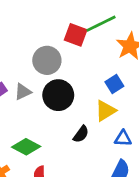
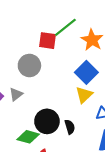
blue square: (114, 84) -> (86, 72), size x1.5
black circle: (58, 95) -> (47, 121), moved
black semicircle: (81, 134) -> (70, 127), moved, turned -40

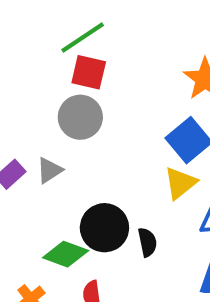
green line: (65, 27) -> (83, 37), moved
red square: (47, 41) -> (89, 72), moved

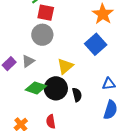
yellow triangle: (180, 183) -> (65, 66), moved
green diamond: (66, 254) -> (36, 88), moved

